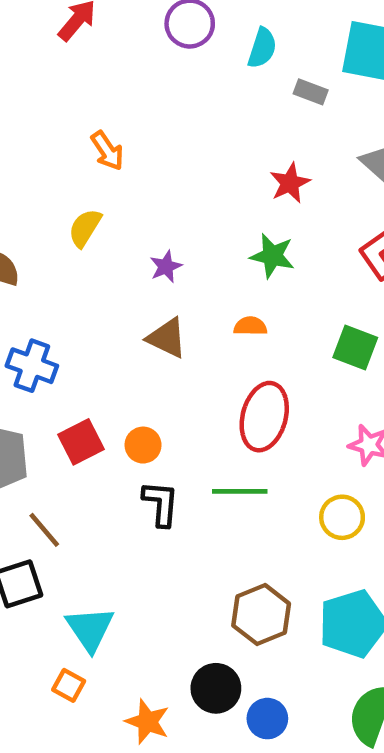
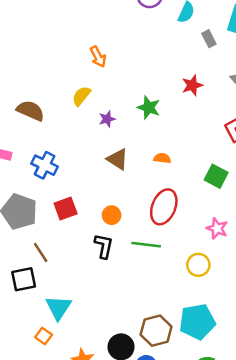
gray rectangle: (311, 92) -> (209, 39), turned 35
green star: (272, 256) -> (149, 108), moved
purple star: (166, 267) -> (107, 119), moved
orange circle: (143, 445) -> (112, 215), moved
brown hexagon: (261, 615) -> (156, 331), moved

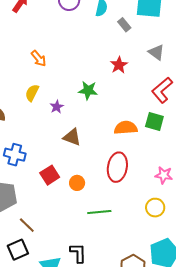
orange semicircle: (162, 158) -> (126, 128), moved, size x1.6
green square: (216, 176) -> (154, 121), moved
red square: (66, 208) -> (50, 175), moved
green line: (146, 245) -> (99, 212), moved
black L-shape: (104, 246) -> (78, 253), moved

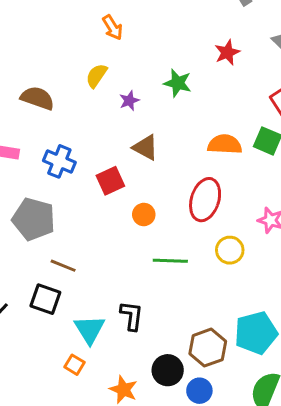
red square: (50, 175) -> (110, 181), moved
yellow circle: (155, 208) -> (230, 250), moved
brown line: (27, 225) -> (63, 266), turned -30
black square: (18, 250) -> (45, 299), turned 35

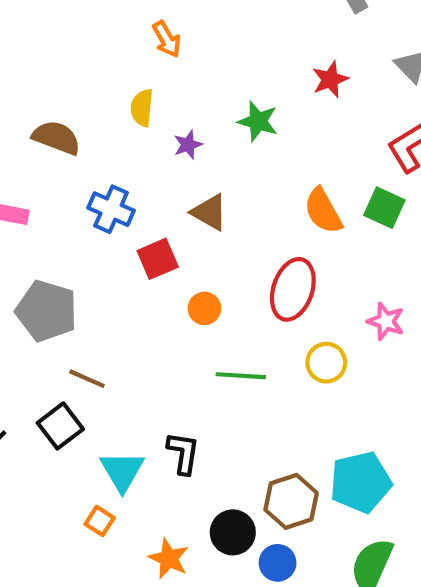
yellow semicircle: (96, 76) -> (142, 108), turned -30
orange semicircle: (225, 144) -> (323, 211), turned -124
blue cross: (59, 161) -> (111, 209), moved
black square: (45, 299) -> (60, 426), turned 32

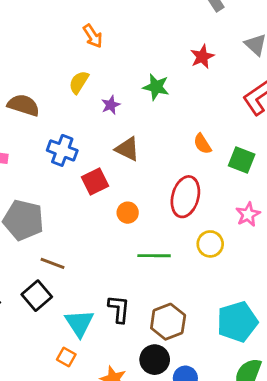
yellow semicircle: (142, 108) -> (79, 82), turned 30
green square: (384, 208) -> (242, 160), moved
orange semicircle: (323, 211) -> (202, 144), size x0.7
pink star: (386, 321) -> (248, 214), turned 30
brown hexagon: (291, 501) -> (168, 322), moved

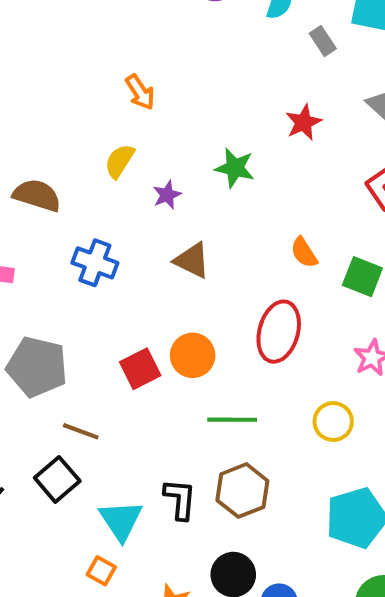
red square: (95, 182) -> (140, 369), moved
orange circle: (128, 213) -> (193, 355), size x1.4
yellow circle: (210, 244) -> (333, 422), moved
brown hexagon: (168, 322) -> (242, 490), moved

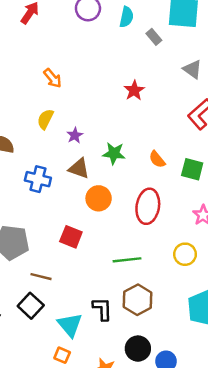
red star: (303, 122) -> (134, 90), moved
green star: (235, 168) -> (114, 153), moved
brown triangle: (192, 260) -> (79, 168), moved
orange circle: (193, 355) -> (99, 198), moved
red square: (140, 369) -> (71, 237), turned -35

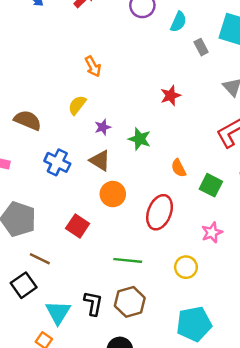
green star: (114, 153) -> (140, 139), moved

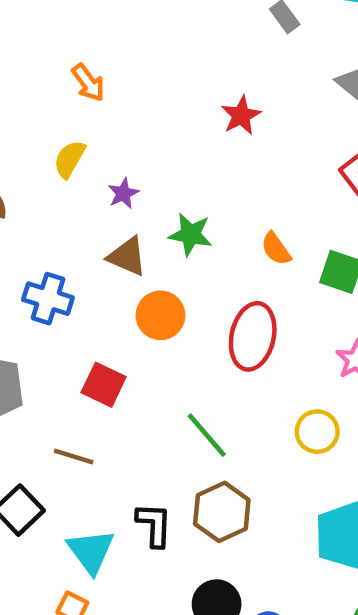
green star: (140, 139) -> (190, 234), moved
blue cross: (57, 162) -> (48, 299), moved
brown line: (40, 259) -> (74, 457), moved
green line: (128, 260) -> (207, 435), turned 52

